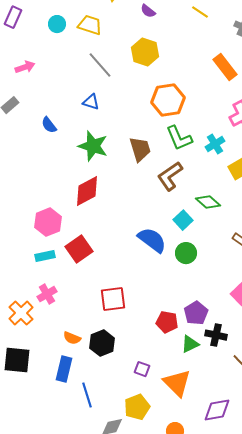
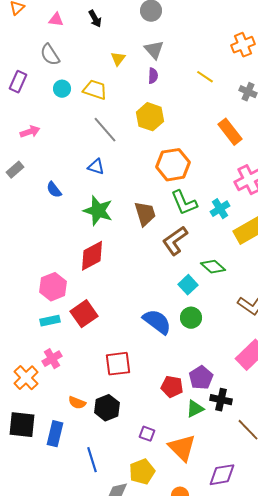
purple semicircle: (148, 11) -> (153, 76), turned -126
blue semicircle: (152, 240) -> (157, 322), moved
blue rectangle: (64, 369) -> (55, 434), moved

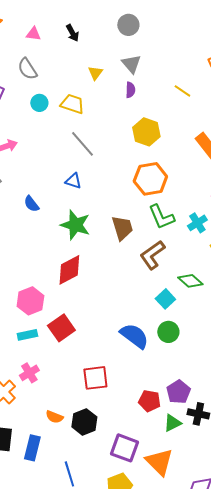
yellow hexagon: (150, 117) -> (146, 132), moved
purple square: (147, 434) -> (124, 448), size x1.8

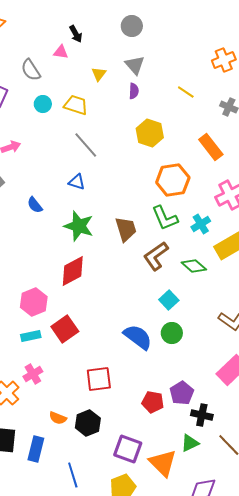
pink triangle: (33, 34) -> (61, 52), moved
orange hexagon: (150, 179) -> (173, 180), moved
green diamond: (190, 281) -> (194, 266), moved
green triangle: (172, 423) -> (190, 443), moved

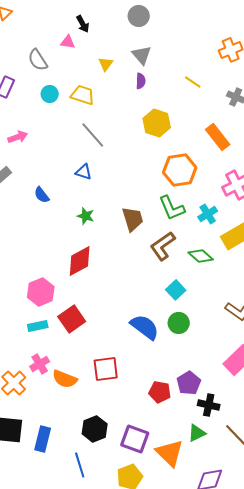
green star: (79, 226) -> (86, 216), size x0.6
orange semicircle: (58, 418) -> (65, 379), moved, size x1.4
black hexagon: (88, 423) -> (95, 429), moved

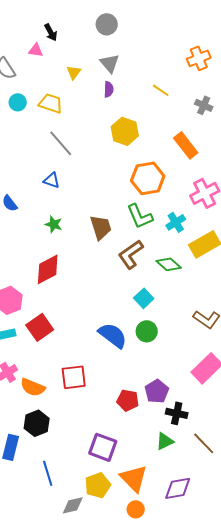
black hexagon: (95, 429) -> (37, 423), moved
orange triangle: (170, 453) -> (134, 478), moved

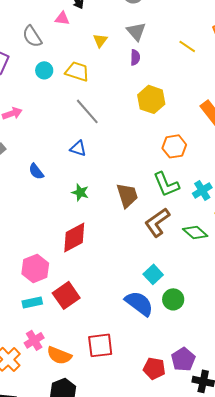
yellow line: (161, 90) -> (187, 46), moved
orange hexagon: (148, 178) -> (174, 146), size x0.7
cyan square: (144, 298) -> (153, 274), moved

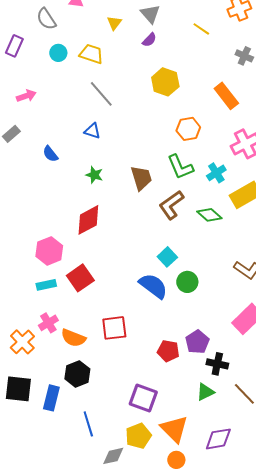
purple semicircle: (135, 57) -> (149, 40), turned 42

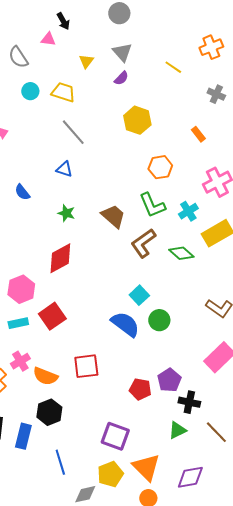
orange rectangle: (226, 96) -> (198, 134), size x0.6
brown trapezoid: (141, 178) -> (113, 216), turned -32

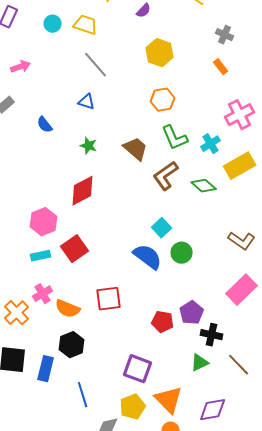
gray cross: (216, 94) -> (225, 35), moved
orange hexagon: (160, 167) -> (163, 100), moved

